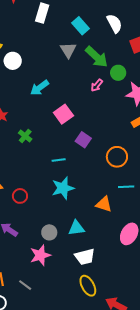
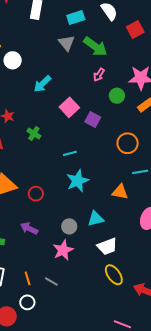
cyan rectangle: (81, 26) -> (76, 17), turned -60
green circle: (118, 73) -> (117, 96), moved
purple square: (83, 140) -> (93, 119), moved

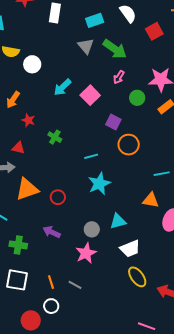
pink square: (69, 107) -> (90, 95), moved
orange circle: (128, 143) -> (129, 145), moved
orange triangle: (120, 192) -> (151, 200), moved

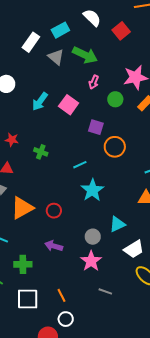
white rectangle: (55, 13) -> (31, 42), moved, turned 36
gray line: (75, 285) -> (105, 291), moved

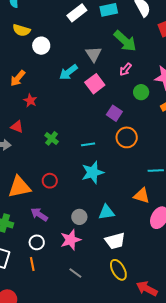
gray triangle: (56, 57) -> (94, 54), moved
green cross: (41, 152) -> (52, 138), moved
orange triangle: (22, 208) -> (19, 187), moved
white circle: (66, 319) -> (37, 242), moved

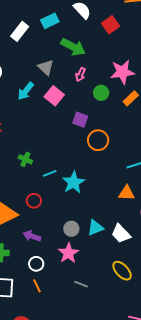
cyan line: (88, 144) -> (50, 173), moved
cyan triangle: (106, 212) -> (95, 228), moved
white trapezoid: (115, 241) -> (121, 234), moved, turned 75

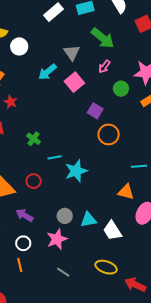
yellow ellipse: (122, 271) -> (106, 267), turned -40

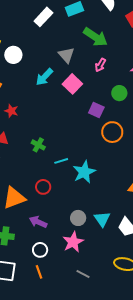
green circle: (121, 89) -> (119, 93), moved
cyan triangle: (88, 220) -> (102, 219), turned -48

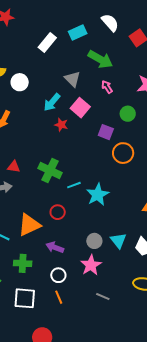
pink arrow: (100, 65) -> (107, 87), turned 120
red star: (11, 111) -> (61, 125), moved
green cross: (38, 145) -> (50, 171), size x1.6

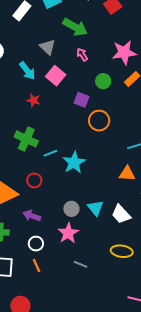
cyan arrow: (52, 102) -> (27, 71), turned -78
red star: (61, 125) -> (33, 100), moved

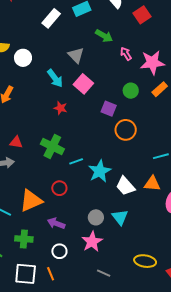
green arrow: (75, 27) -> (104, 36), size x0.7
pink arrow: (82, 55) -> (126, 54), moved
white trapezoid: (121, 214) -> (125, 186), moved
orange line: (37, 266) -> (51, 274), moved

